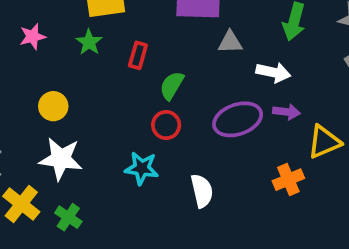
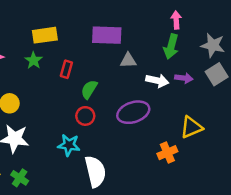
purple arrow: (287, 112) -> (184, 78), moved
white semicircle: (202, 191) -> (95, 172), moved, size x1.4

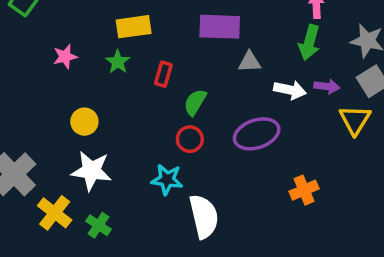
yellow triangle: (191, 127) -> (355, 120), moved, turned -35

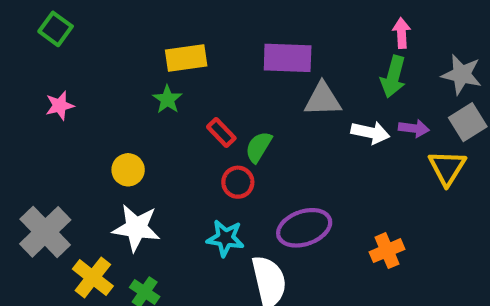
pink star: (65, 57) -> (60, 106), moved
gray triangle: (250, 62) -> (323, 99), size x1.4
red rectangle: (163, 74) -> (221, 132), moved, turned -60
purple ellipse: (257, 134) -> (304, 228), moved
red circle: (190, 139) -> (238, 182), moved

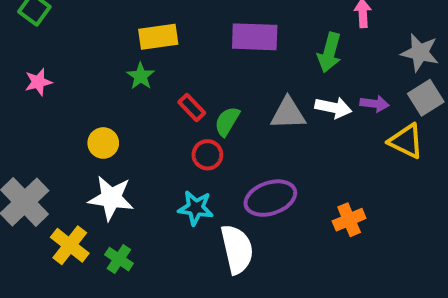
green arrow: (393, 77) -> (329, 53), moved
gray triangle: (323, 99) -> (288, 113), moved
yellow triangle: (447, 168) -> (406, 141), turned -36

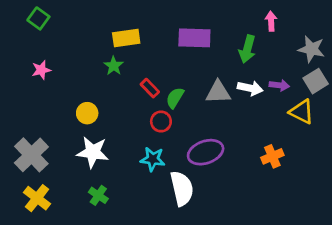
orange cross: (349, 220) -> (272, 156), moved
yellow cross: (70, 245) -> (37, 198), moved

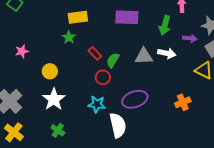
pink star: (41, 70) -> (22, 51), moved
purple arrow: (279, 85) -> (190, 38), moved
white star: (93, 152) -> (54, 99), turned 30

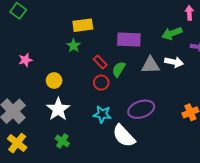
purple rectangle: (127, 17) -> (129, 39), moved
green arrow: (165, 25) -> (172, 33), turned 54
red circle: (103, 77) -> (101, 83), moved
white semicircle: (118, 125) -> (124, 136), turned 150

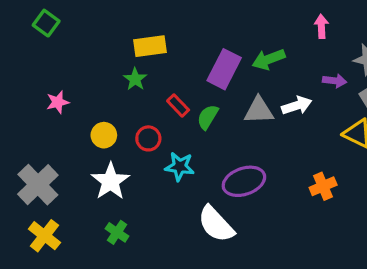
green arrow: (172, 33) -> (269, 59), moved
purple rectangle: (129, 39) -> (224, 69), turned -65
white arrow: (174, 62) -> (297, 105), turned -30
red circle: (101, 83) -> (148, 138), moved
cyan star: (102, 114) -> (180, 166), moved

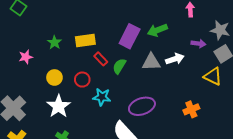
yellow rectangle: (150, 46) -> (85, 40), moved
green star: (135, 79) -> (54, 42), moved

